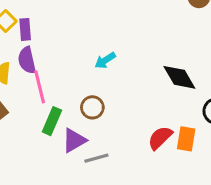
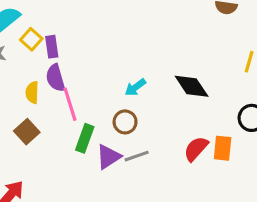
cyan arrow: (105, 60) -> (135, 87), moved
black diamond: (179, 77) -> (192, 86), moved
gray line: (96, 158) -> (137, 156), moved

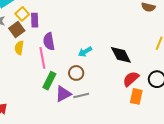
purple semicircle: (55, 78) -> (49, 41), moved
brown square: (27, 132) -> (17, 30), moved
red semicircle: (196, 149) -> (131, 79), moved

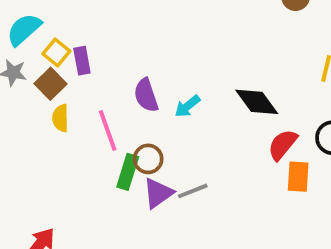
purple semicircle: (49, 41) -> (146, 95), moved
brown circle: (76, 73) -> (148, 159), moved

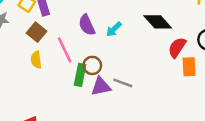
brown square: (51, 84) -> (37, 32), moved
yellow semicircle: (60, 118) -> (36, 60), moved
gray line: (193, 191) -> (123, 83), turned 48
purple triangle: (158, 193) -> (101, 87), turned 30

